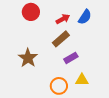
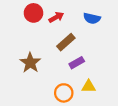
blue semicircle: (85, 17) -> (92, 18), turned 70
red arrow: (63, 19) -> (56, 17), moved

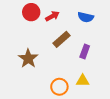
purple rectangle: (77, 63) -> (85, 51), moved, turned -40

